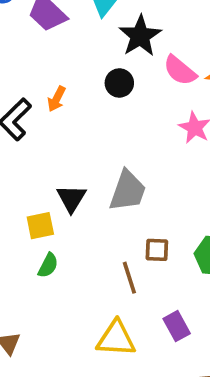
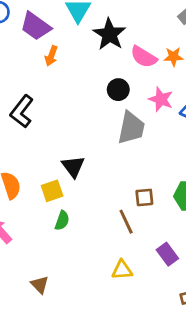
black circle: (119, 83) -> (118, 90), moved
orange arrow: (57, 99) -> (51, 56), moved
gray trapezoid: (128, 191) -> (131, 128), moved
yellow triangle: (116, 339) -> (122, 270), size x0.7

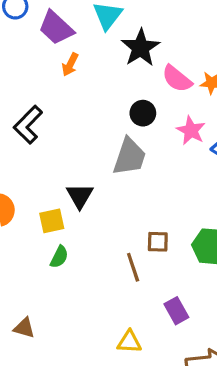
gray trapezoid: (131, 128) -> (129, 157), moved
yellow triangle: (122, 270) -> (129, 342), moved
brown triangle: (40, 285) -> (24, 328), turned -36

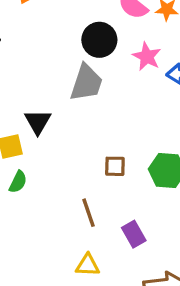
black circle: (143, 113) -> (99, 40), size x1.4
brown line: (133, 267) -> (88, 213), moved

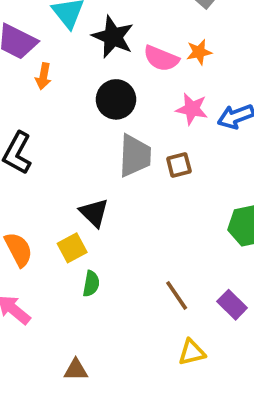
black circle: (99, 40) -> (116, 99), moved
brown square: (115, 166) -> (179, 165), moved

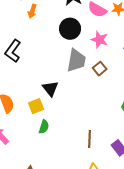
pink star: (192, 109) -> (99, 40), moved
brown square: (179, 165) -> (100, 69), turned -32
brown line: (177, 295) -> (89, 139), turned 30

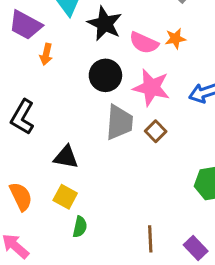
pink star: (99, 40) -> (151, 88), size x1.4
black triangle: (50, 89) -> (66, 157), moved, turned -36
yellow square: (36, 106) -> (65, 197), turned -35

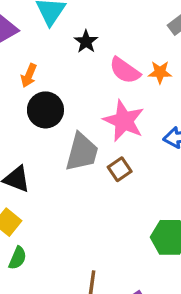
black star: (105, 24) -> (86, 42), size x0.6
orange arrow: (46, 54) -> (29, 75), moved
black circle: (105, 75) -> (45, 110), moved

